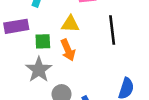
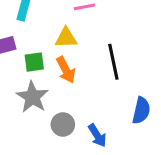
black line: (112, 30) -> (113, 62), moved

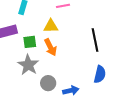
black line: (113, 62) -> (95, 40), moved
blue arrow: (97, 135) -> (71, 91), turned -70

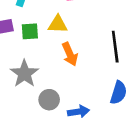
green square: (30, 42) -> (30, 31), moved
orange arrow: (50, 47) -> (70, 54), moved

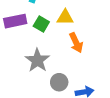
green square: (30, 31) -> (41, 24), turned 35

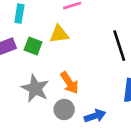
orange arrow: (76, 43) -> (69, 83), moved

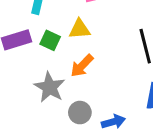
orange arrow: (69, 83) -> (82, 66), moved, turned 75

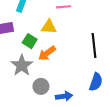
green square: (50, 40) -> (30, 41), moved

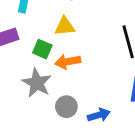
orange arrow: (47, 53) -> (68, 62), turned 36

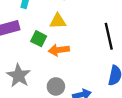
gray star: (37, 83) -> (19, 76), moved

